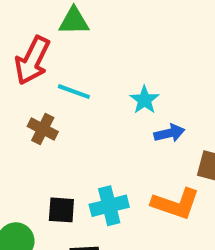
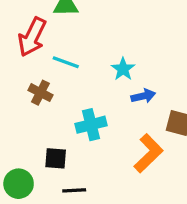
orange L-shape: (176, 204) -> (148, 153), turned -63
cyan cross: (109, 206) -> (91, 125), moved

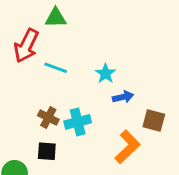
brown cross: (40, 93) -> (48, 118), moved

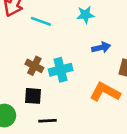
cyan star: (105, 74) -> (85, 15), moved, turned 30
orange L-shape: (127, 147) -> (105, 92), turned -108

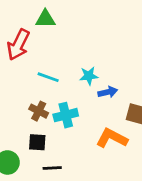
cyan star: (85, 15) -> (89, 76), moved
cyan line: (41, 21) -> (48, 77), moved

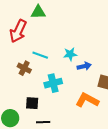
brown cross: (39, 111) -> (24, 68), moved

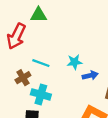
brown cross: (24, 68) -> (23, 78), turned 32
cyan cross: (53, 83) -> (41, 94), moved, turned 30

